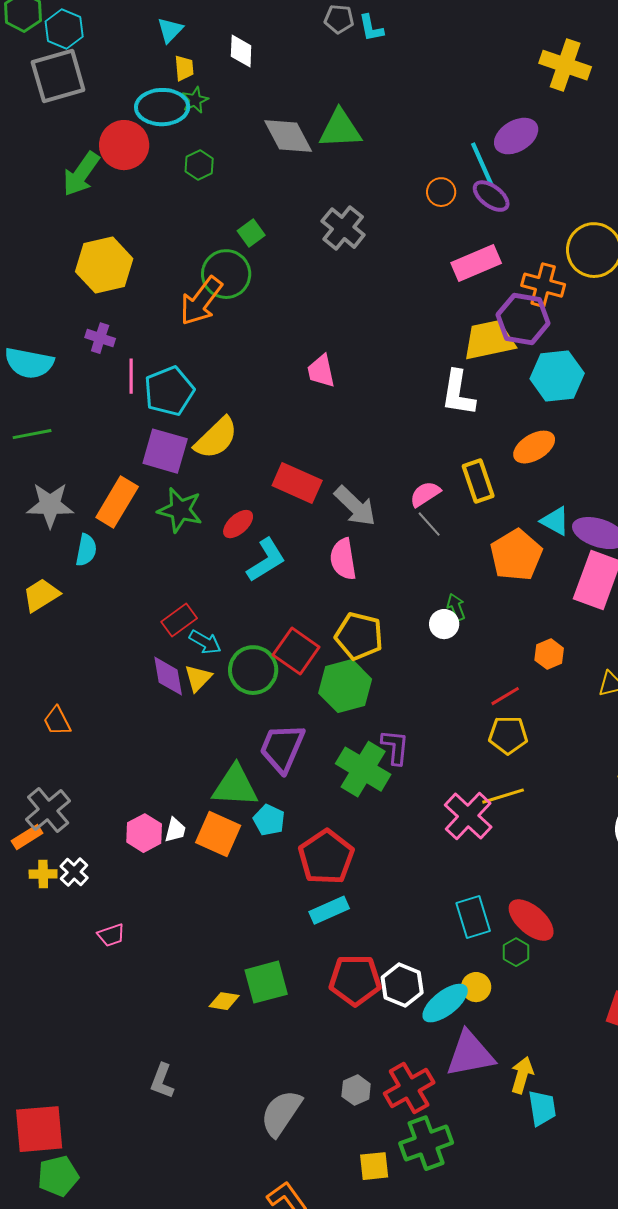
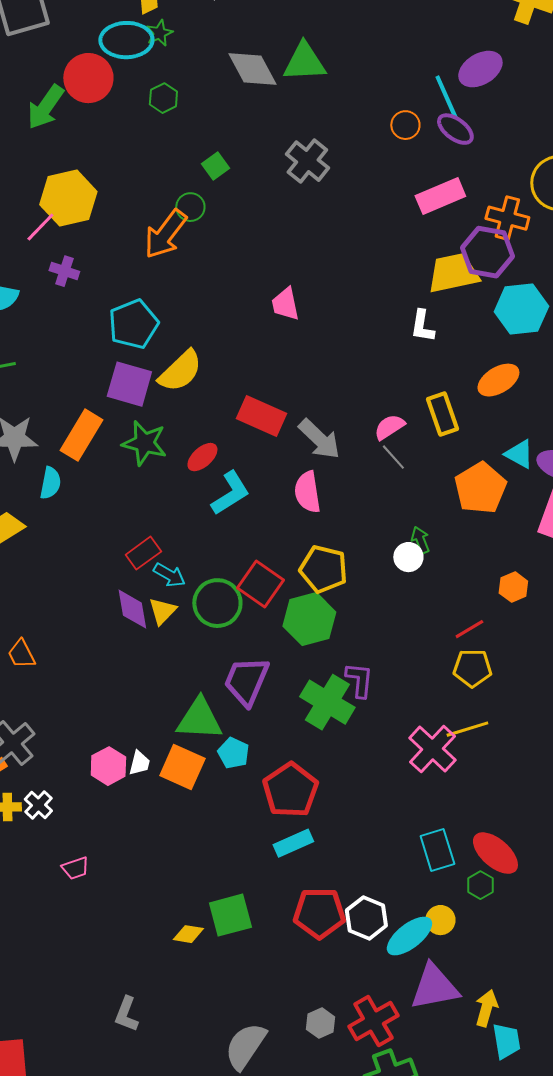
green circle: (226, 274) -> (190, 207), size x0.6
pink line: (131, 376) -> (40, 227), moved, turned 44
white L-shape: (458, 393) -> (422, 326), size x0.7

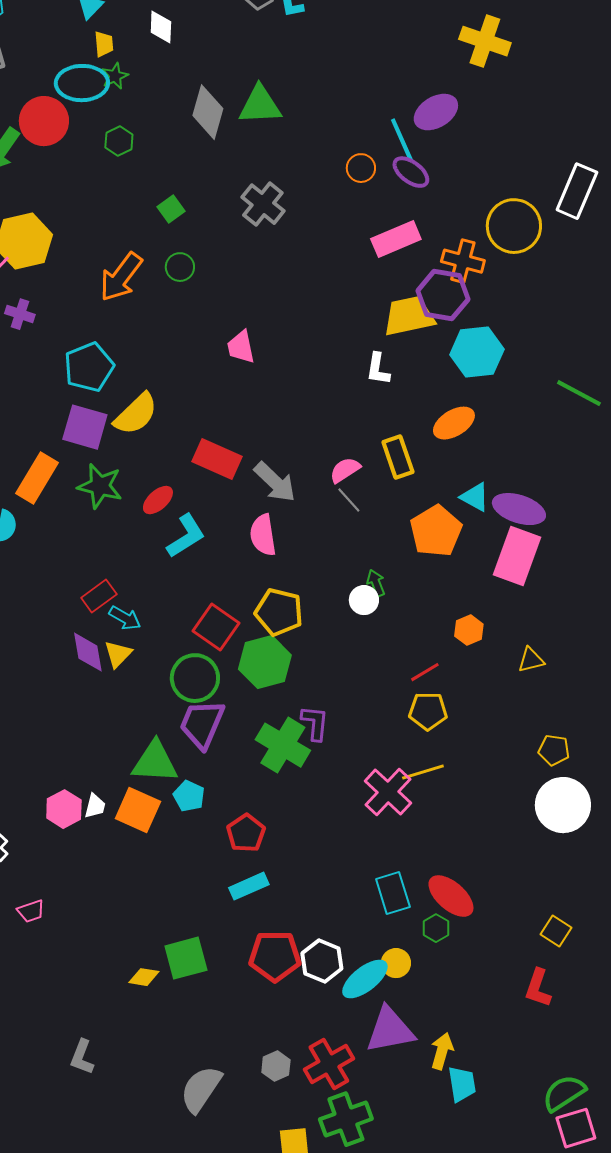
gray diamond: (252, 69) -> (208, 112), turned 44
green circle: (190, 207) -> (180, 267), moved
green circle: (217, 603) -> (195, 678), moved
red pentagon: (290, 790) -> (246, 833), size x0.7

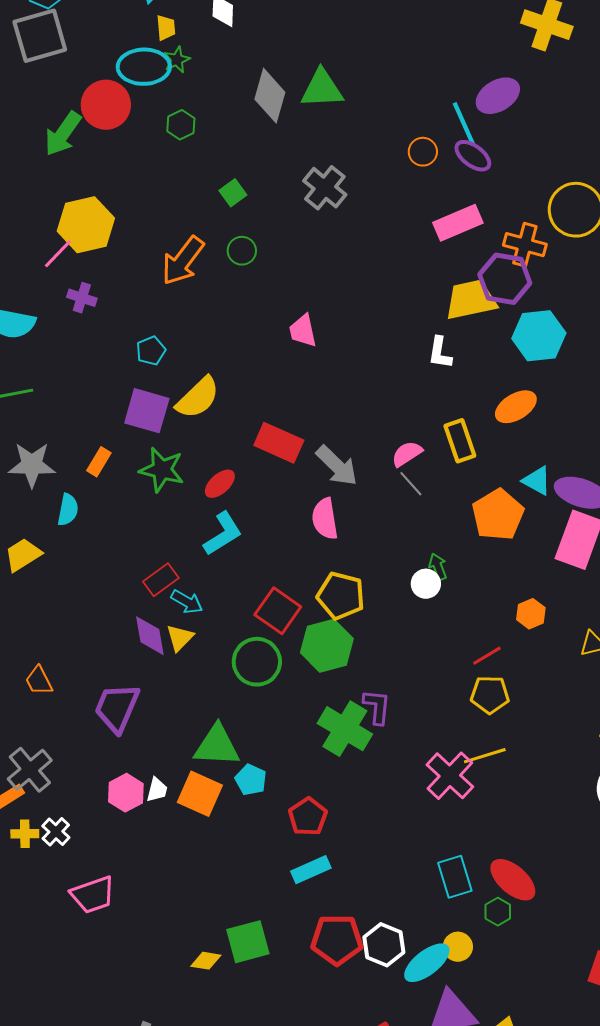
cyan pentagon: (89, 367) -> (151, 351), size x0.6
orange rectangle: (37, 478) -> (99, 462), size x0.6
cyan L-shape: (186, 536) -> (223, 534), moved
purple trapezoid: (202, 724) -> (117, 708), moved
pink trapezoid: (31, 911) -> (93, 895), size x1.6

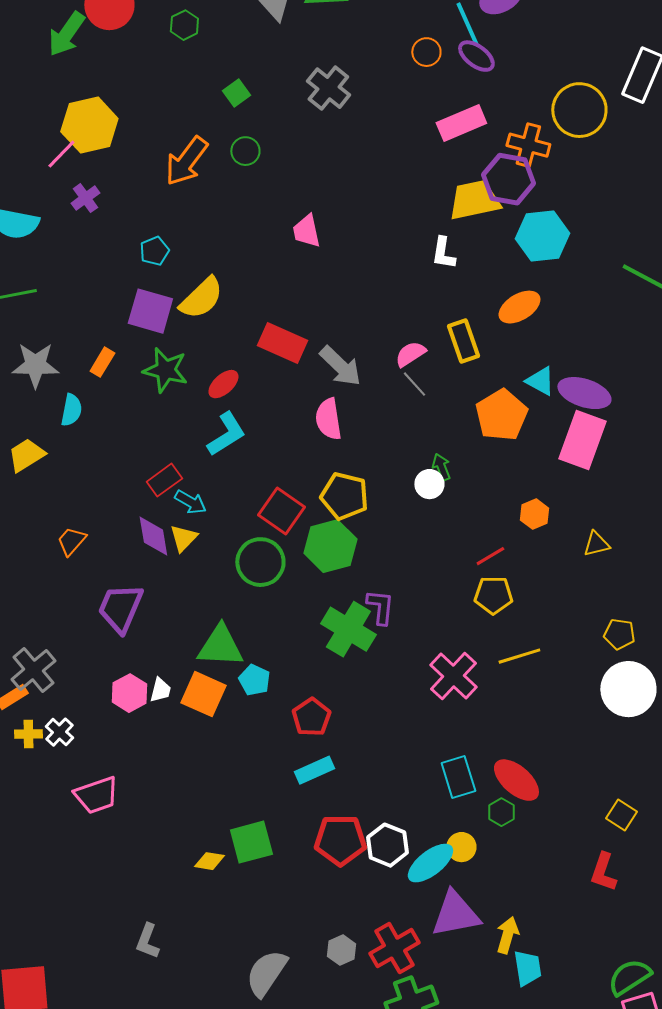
purple cross: (82, 298) -> (85, 198), turned 36
orange trapezoid: (39, 681) -> (71, 541), moved, turned 68
yellow line: (485, 756) -> (519, 656), moved

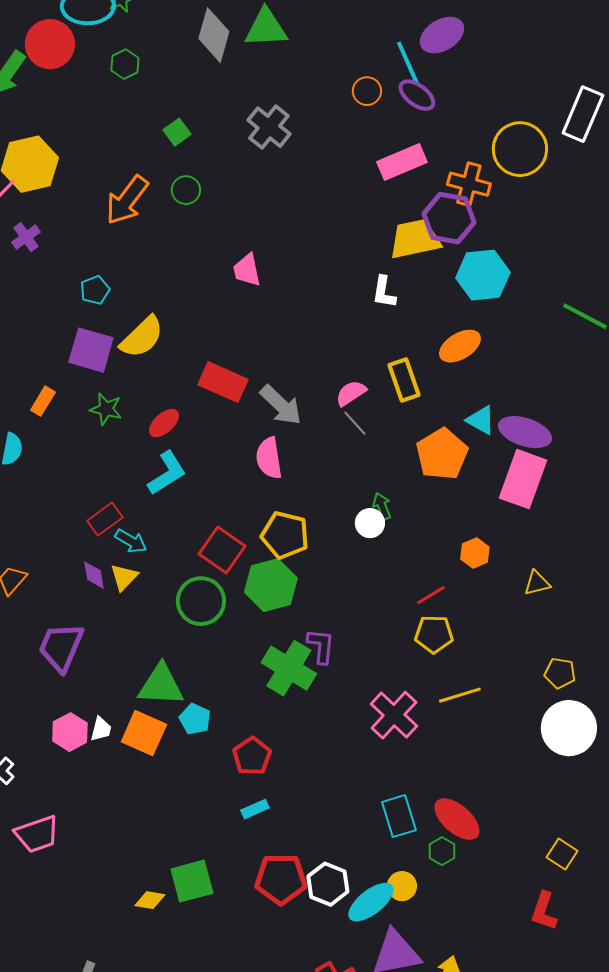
green star: (165, 370) -> (106, 409), size x0.7
purple diamond: (153, 536) -> (94, 575), size x0.7
cyan rectangle: (314, 770) -> (255, 809), size x0.7

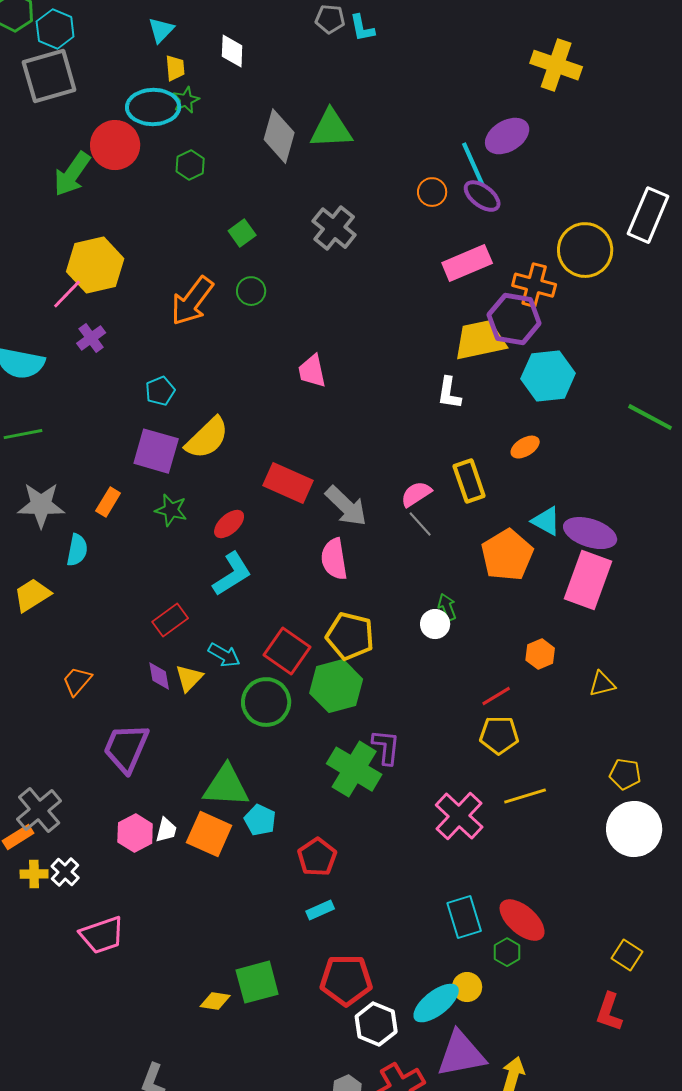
orange ellipse: (460, 346) -> (525, 447), size x0.7
cyan arrow: (131, 541) -> (224, 655), moved
white hexagon: (328, 884) -> (376, 1024), moved

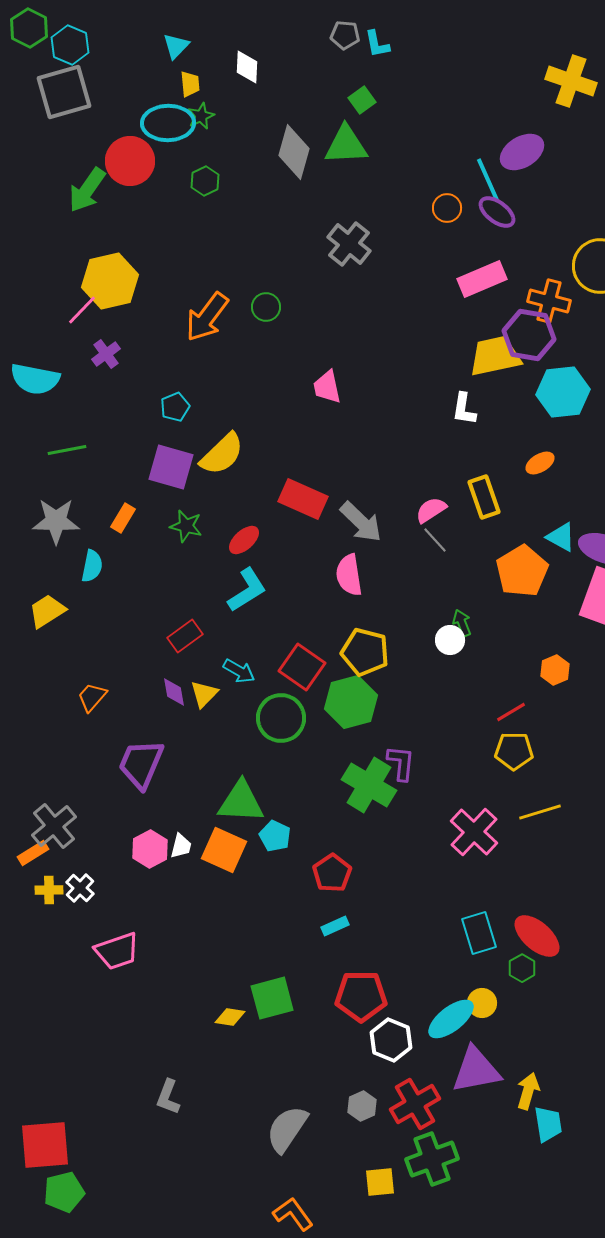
green square: (242, 233) -> (362, 100), moved
green line: (23, 434) -> (67, 450), moved

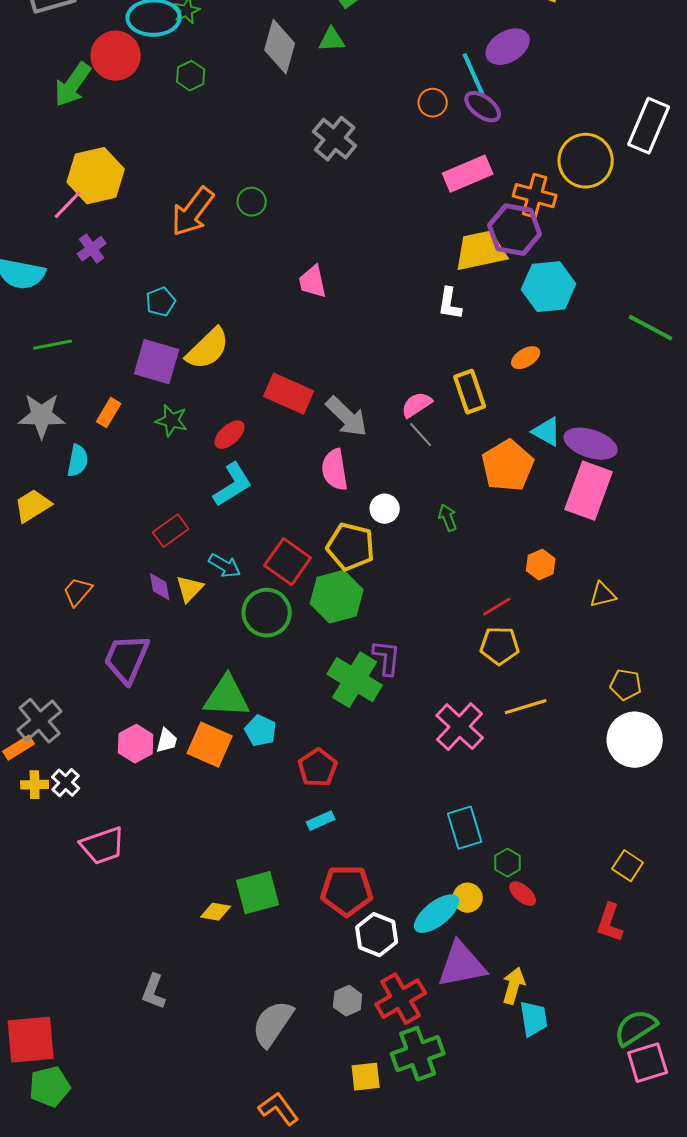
green triangle: (346, 145) -> (332, 40), size x0.6
white circle: (450, 640) -> (385, 509), moved
red ellipse: (537, 936) -> (523, 894), moved, size x0.6

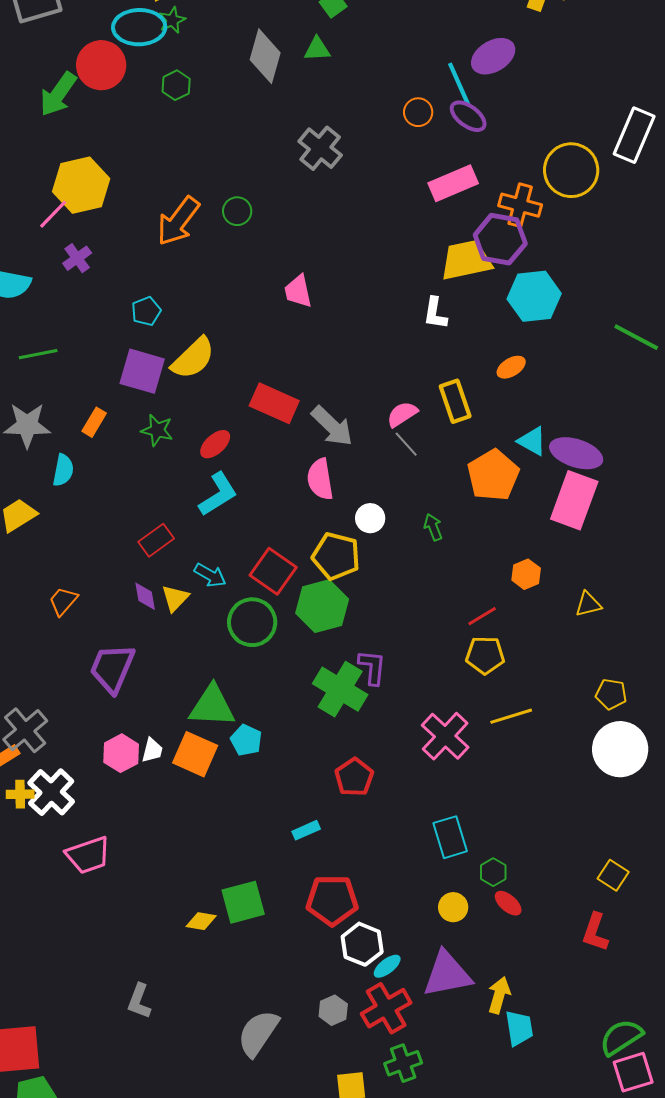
red pentagon: (318, 768) -> (354, 777), moved
white cross: (66, 783) -> (51, 792), size x1.6
cyan ellipse: (437, 914) -> (387, 966), moved, size x0.6
green cross: (418, 1054) -> (403, 1063), size x0.7

